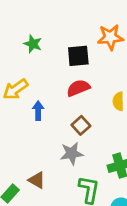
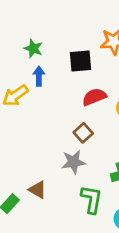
red semicircle: (78, 88) -> (94, 97), moved
blue arrow: (38, 111) -> (39, 76), moved

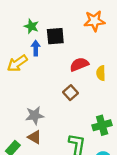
black square: (80, 61) -> (55, 36), moved
gray star: (73, 162) -> (35, 115), moved

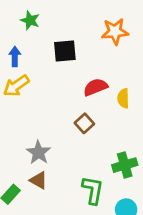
green star: (31, 26) -> (30, 20), moved
blue arrow: (36, 48) -> (15, 57), moved
gray star: (35, 115) -> (38, 153), turned -30

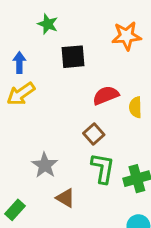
green star: (30, 20) -> (48, 24), moved
brown triangle: (38, 180) -> (66, 198), moved
green L-shape: (93, 190) -> (103, 168), moved

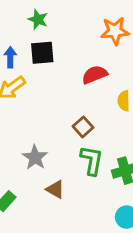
black square: (73, 57) -> (42, 53), moved
red semicircle: (106, 95) -> (95, 75), moved

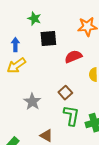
black square: (42, 53) -> (48, 39), moved
gray star: (35, 157) -> (32, 102), moved

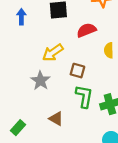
yellow arrow: (16, 66) -> (53, 53), moved
brown square: (65, 93) -> (77, 71), turned -32

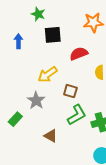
green L-shape: (84, 96) -> (77, 115), turned 50
green rectangle: (18, 128) -> (15, 119), moved

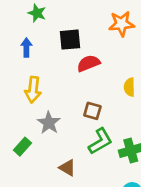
green star: (38, 14) -> (37, 13), moved
red semicircle: (79, 54) -> (88, 63), moved
yellow arrow: (48, 74) -> (33, 90), moved, turned -48

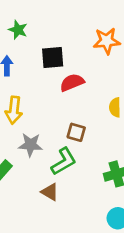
gray star: (49, 123) -> (30, 145), turned -30
green L-shape: (100, 141) -> (64, 161), moved

